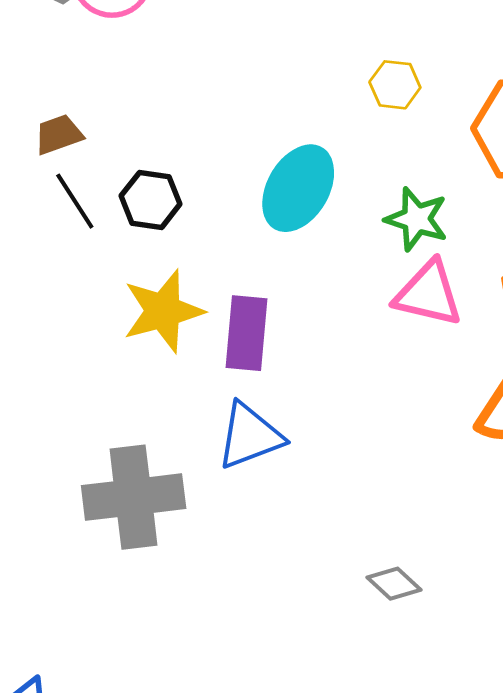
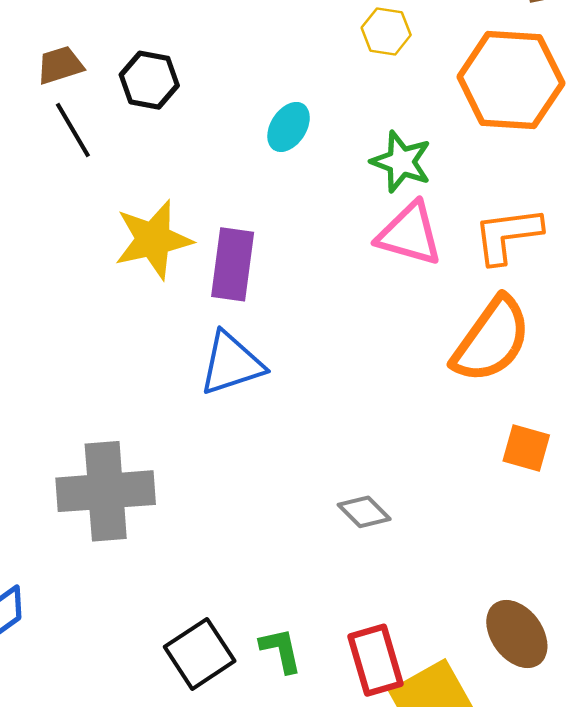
cyan ellipse: (298, 188) -> (289, 127), size x0.6
black hexagon: (151, 200) -> (149, 80), moved
gray cross: (134, 497) -> (106, 491), moved

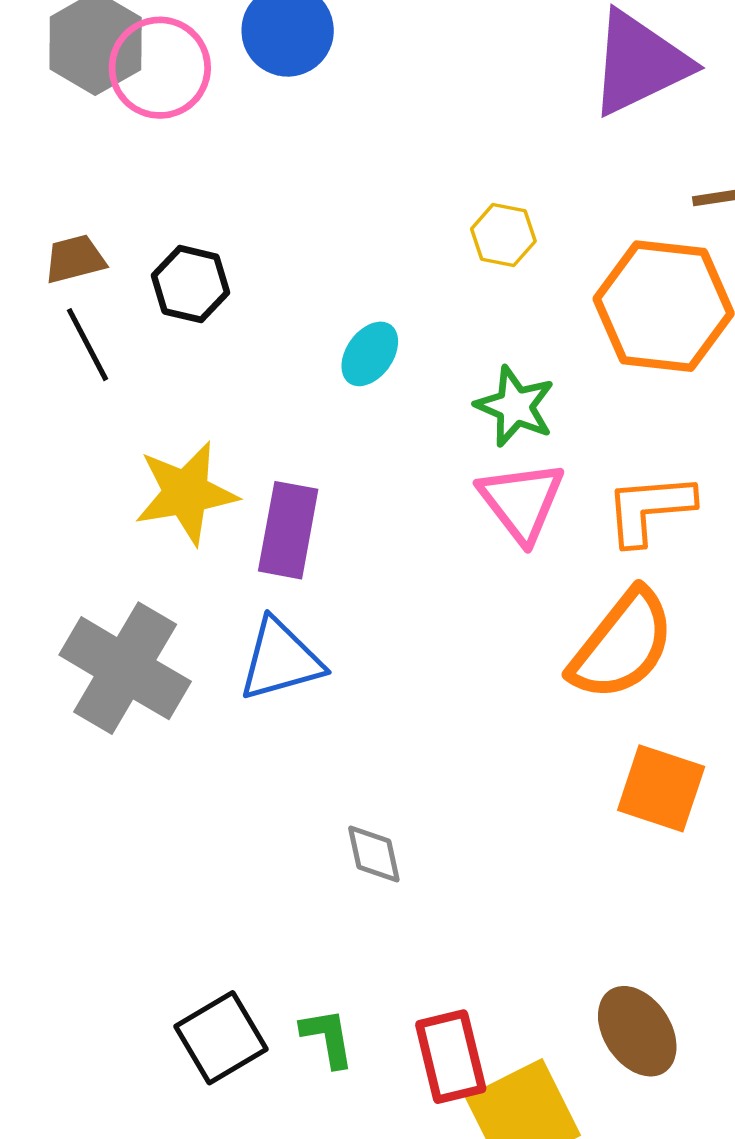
pink triangle: (410, 234) -> (522, 501), turned 34
orange square: (526, 448) -> (661, 788), size x1.4
gray cross: (106, 491) -> (125, 668), moved, turned 32
gray diamond: (364, 512) -> (374, 854), moved, turned 30

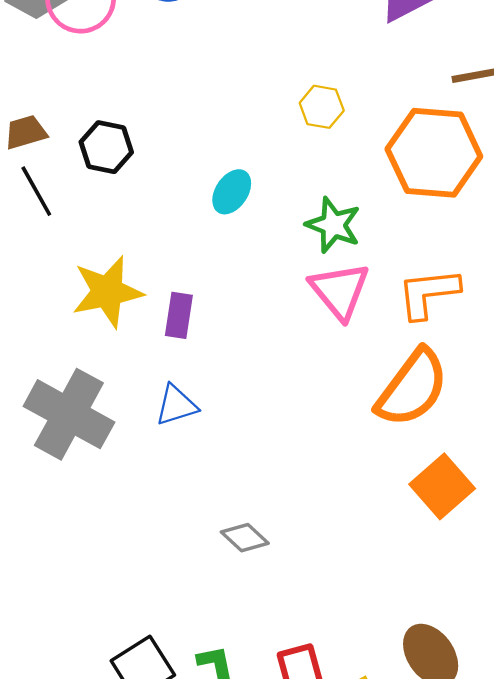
purple rectangle: (288, 530) -> (179, 315), size x0.7
blue triangle: (281, 660) -> (176, 405), size x0.7
orange square: (661, 788) -> (442, 486), turned 32
gray diamond: (374, 854) -> (245, 538), turned -33

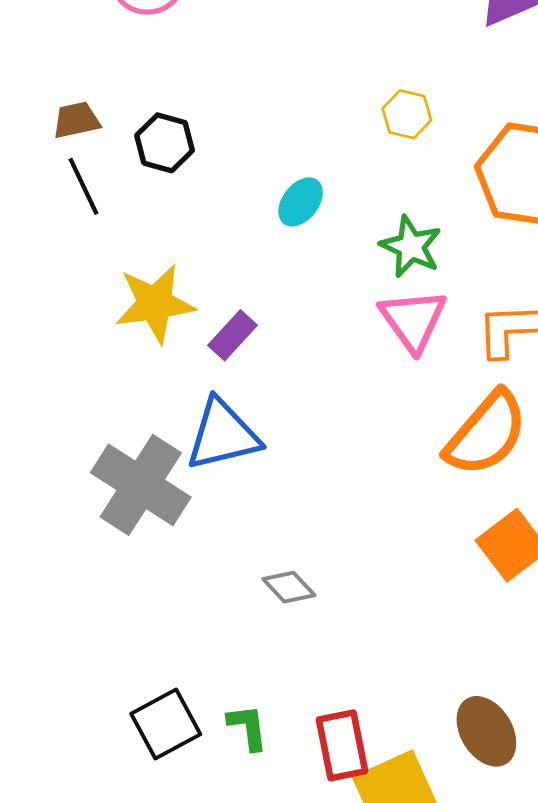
purple rectangle: (179, 315) -> (233, 335), turned 30
blue triangle: (176, 405) -> (223, 435), size x1.6
gray cross: (69, 414) -> (141, 485), moved

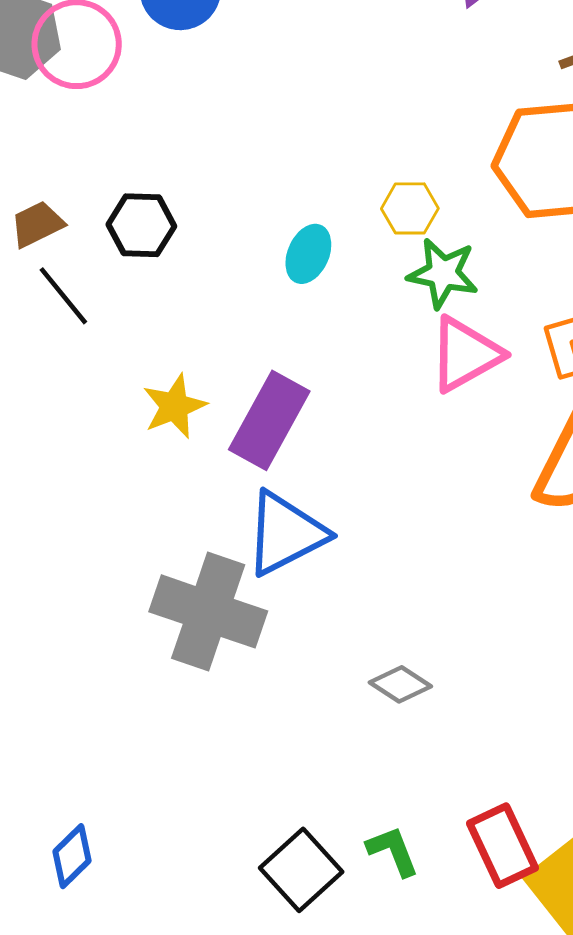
yellow hexagon: (407, 114) -> (410, 208), moved
yellow star: (155, 304) -> (174, 406), size x0.7
pink triangle: (413, 320) -> (465, 354), turned 50
purple rectangle: (233, 335) -> (269, 420), size x1.6

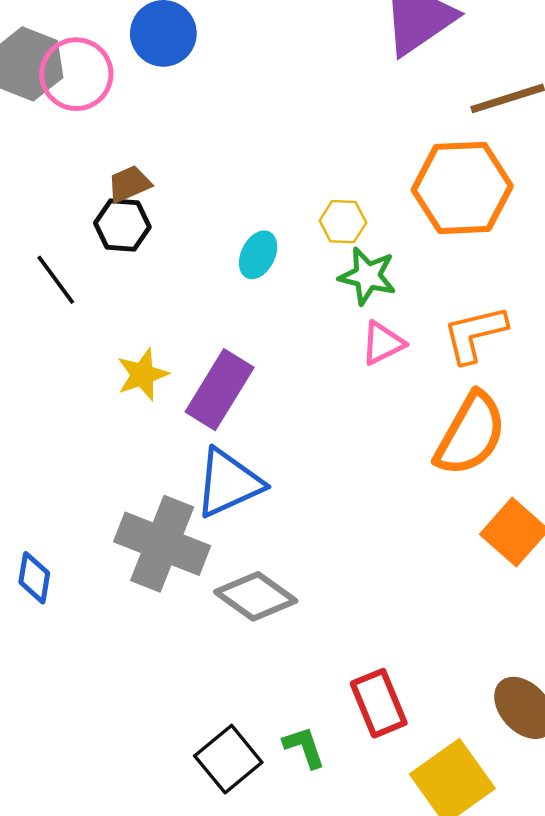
brown trapezoid: (37, 224) -> (129, 184), moved
pink triangle: (465, 354) -> (383, 343), size x0.7
gray diamond: (400, 684) -> (256, 596), moved, size x1.6
red rectangle: (503, 846) -> (379, 703), moved
blue diamond: (72, 856) -> (34, 578), moved, turned -39

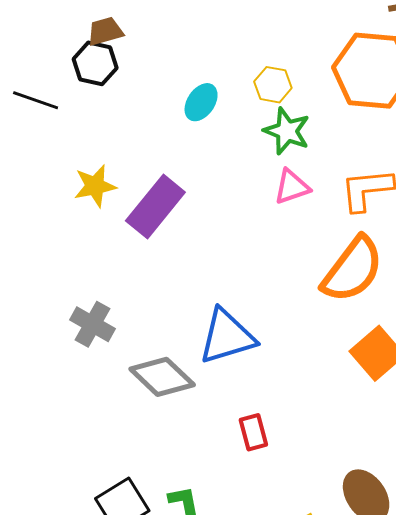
black line: (56, 280) -> (36, 100), turned -42
blue triangle: (229, 483) -> (227, 337), moved
gray cross: (162, 544) -> (92, 324), size x0.6
red rectangle: (379, 703) -> (253, 432), moved, size x0.7

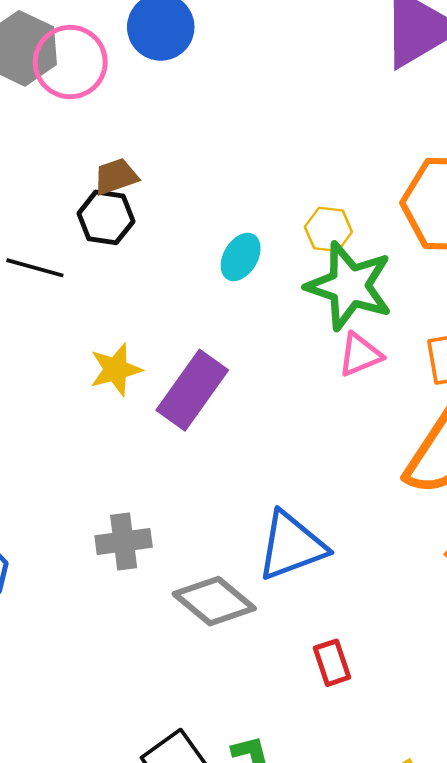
green star: (287, 131) -> (349, 286), size x1.5
gray cross: (92, 324) -> (124, 541), turned -33

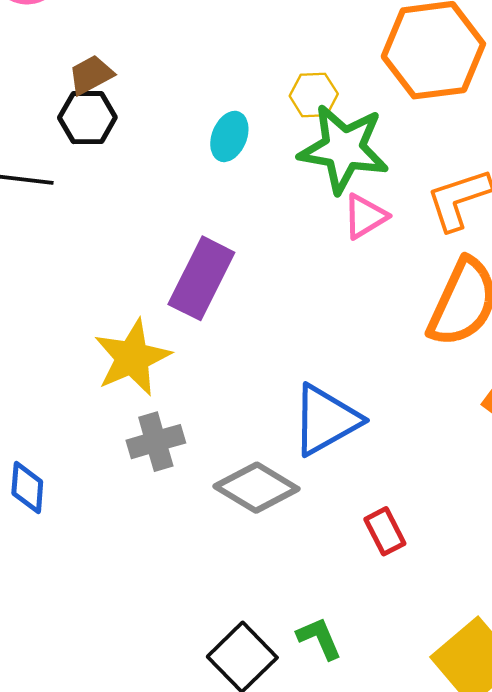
yellow star: (116, 369) -> (132, 358), moved, size x1.4

